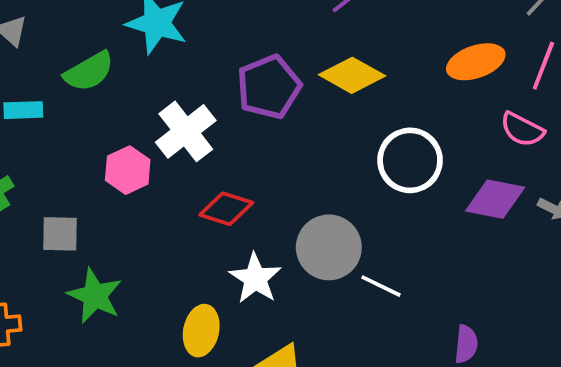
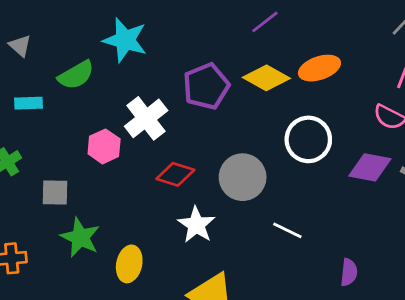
orange ellipse: (476, 62) -> (319, 68), moved
gray circle: (329, 247) -> (243, 177), moved
yellow ellipse: (201, 331) -> (129, 264), moved

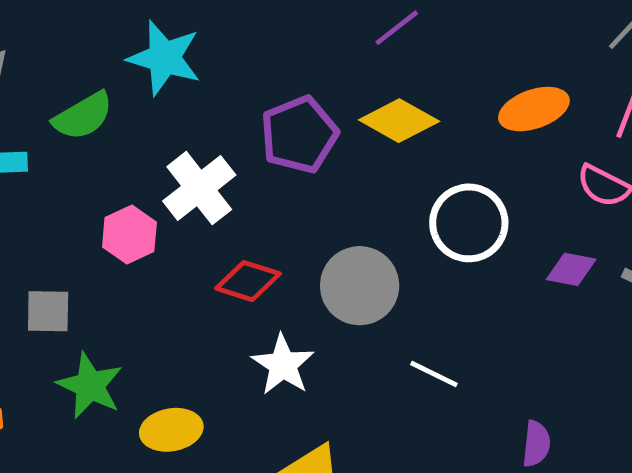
orange ellipse: (319, 68) -> (534, 109), moved
purple diamond: (370, 167) -> (571, 269), size x0.7
yellow ellipse: (129, 264) -> (171, 430), turned 68

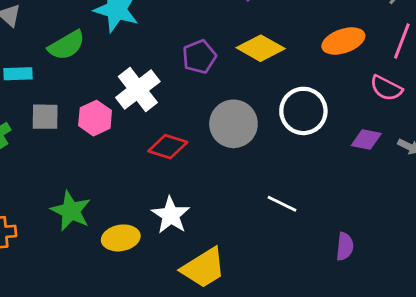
purple pentagon: (299, 135) -> (199, 57), size x0.7
gray circle: (360, 286) -> (233, 124), moved
gray square: (48, 311) -> (45, 117), moved
white star: (283, 365) -> (171, 215), moved

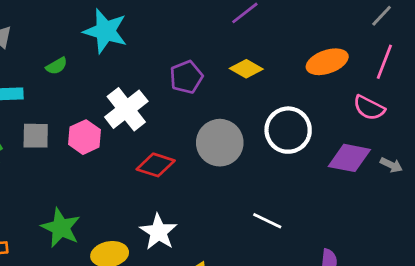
green semicircle: (67, 45) -> (57, 66), size x0.6
yellow diamond: (261, 48) -> (246, 69), size x0.7
purple diamond: (366, 139) -> (349, 158), size x1.4

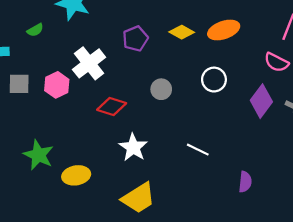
orange ellipse: (327, 62) -> (224, 30), moved
white circle: (288, 130) -> (214, 80), size x0.7
gray circle: (220, 143) -> (161, 89), size x0.6
purple diamond: (349, 158) -> (261, 101), turned -64
white star: (158, 232) -> (133, 147), moved

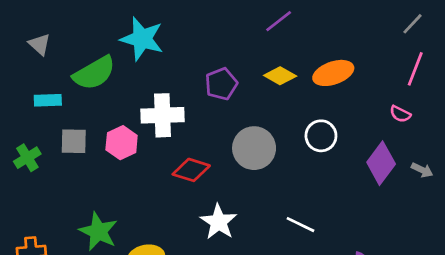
green semicircle: (35, 30) -> (94, 73), size x2.0
pink semicircle: (276, 62) -> (400, 114), size x0.7
white cross: (89, 63) -> (163, 115), turned 36
gray circle: (161, 89) -> (254, 148), size x1.6

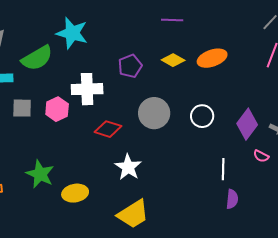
purple line: (279, 21) -> (172, 20), turned 40
pink semicircle: (400, 114) -> (261, 156), moved
white circle: (321, 136) -> (202, 116), moved
white line: (300, 225) -> (223, 169), moved, turned 65

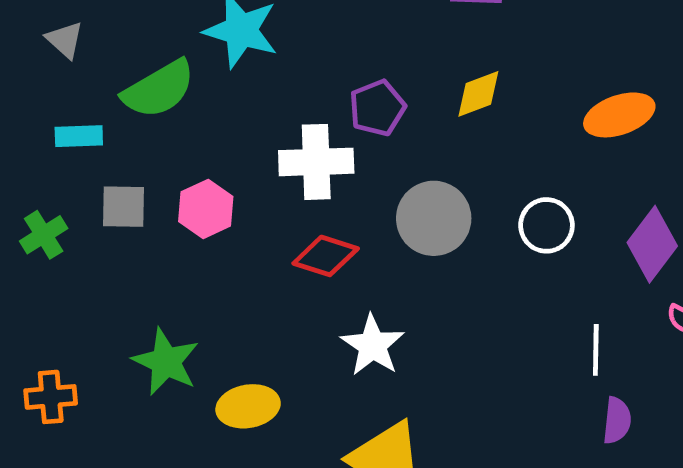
orange ellipse: (212, 58) -> (619, 115), moved
yellow diamond: (173, 60) -> (478, 94), turned -50
white cross: (87, 89) -> (316, 162), moved

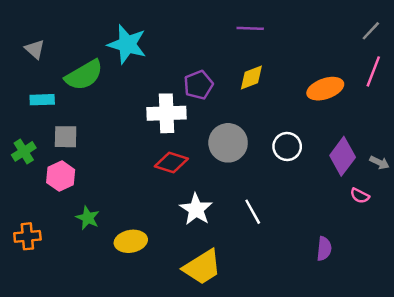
pink hexagon: (206, 209) -> (61, 176), moved
white line: (596, 350) -> (253, 212), moved, turned -30
green star: (166, 362) -> (88, 218), size x0.7

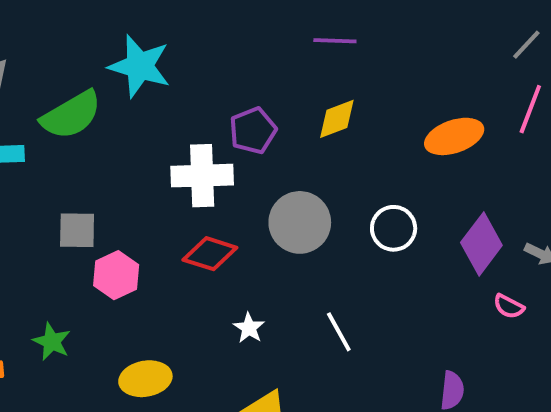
gray square: (66, 137) -> (77, 230), moved
pink hexagon: (61, 176) -> (116, 275), moved
white star: (196, 209) -> (249, 328), size x0.6
green star: (88, 218) -> (52, 342), moved

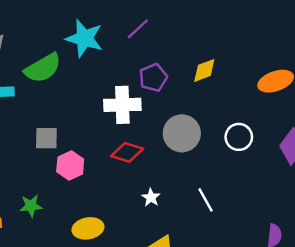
purple line: (335, 41) -> (138, 29), moved, turned -45
green star: (52, 342) -> (31, 206), turned -30

